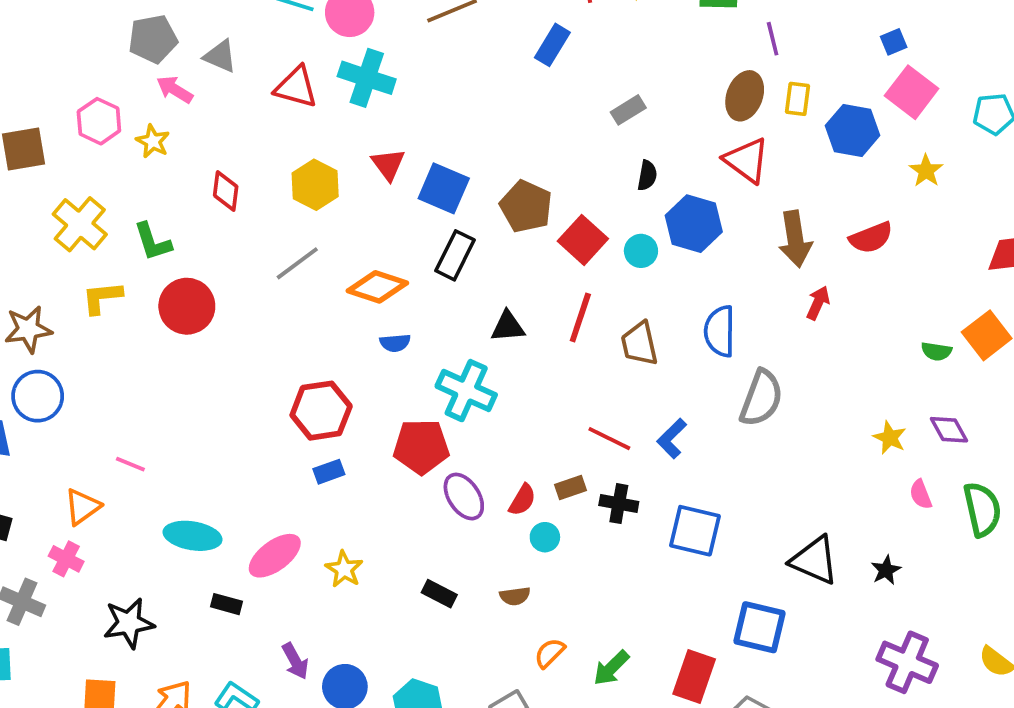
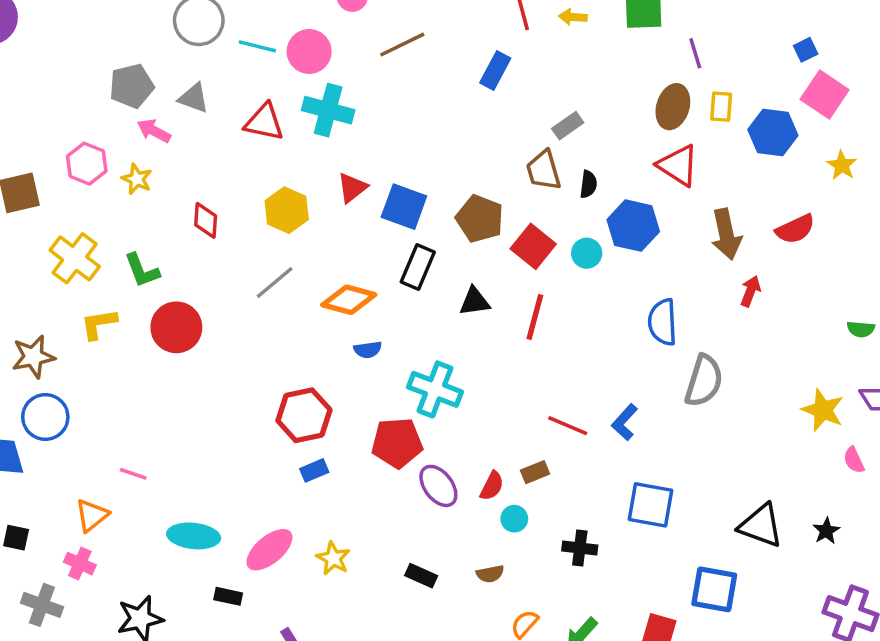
red triangle: (388, 164) -> (352, 188), turned 32
black triangle: (508, 327) -> (475, 301), moved
brown trapezoid: (639, 344) -> (544, 170), moved
yellow star: (890, 438) -> (823, 410), size x1.4
black cross: (619, 504) -> (580, 548), moved

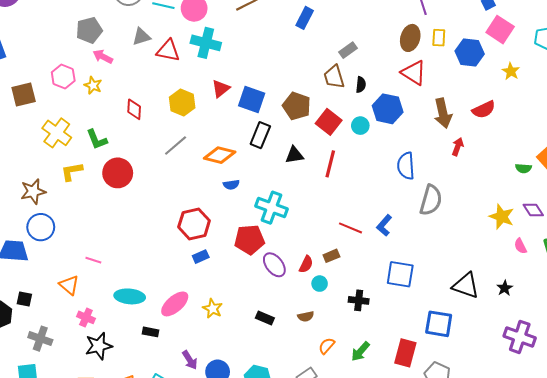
gray triangle: (194, 98) -> (141, 37), moved, turned -36
orange triangle: (92, 515) -> (69, 285), turned -40
pink cross: (80, 564) -> (86, 317), moved

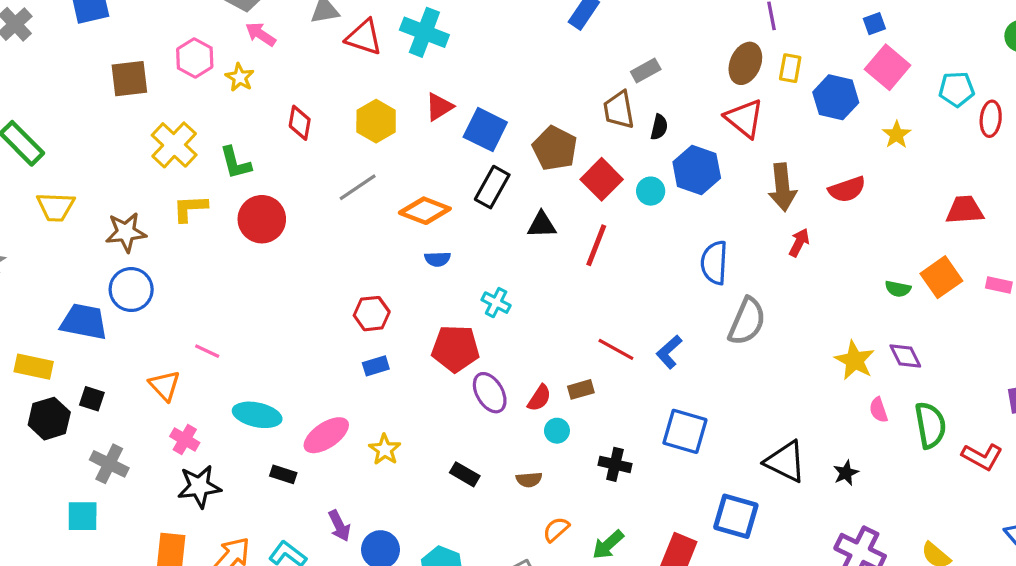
cyan cross: (272, 208) -> (496, 303), size x0.6
red hexagon: (194, 224) -> (372, 314), size x0.7

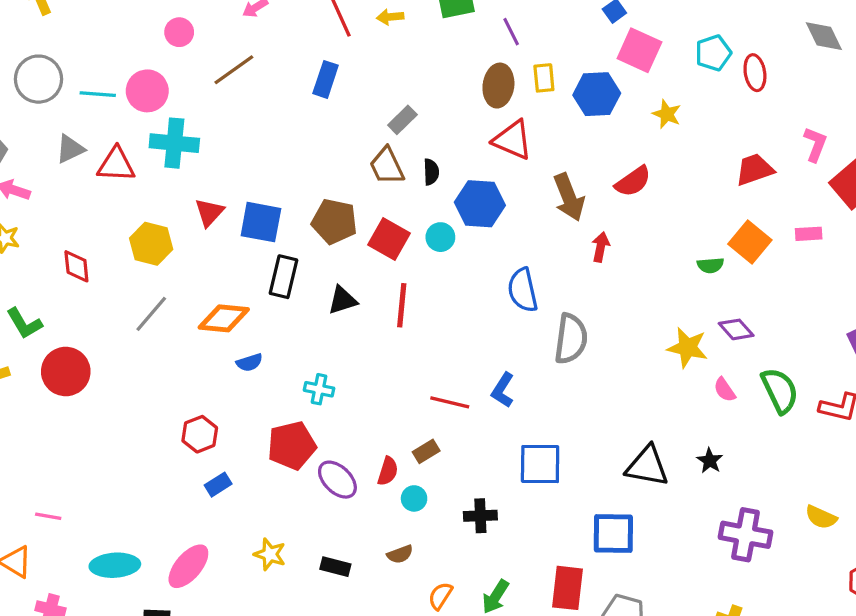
yellow star: (385, 450) -> (270, 554), moved

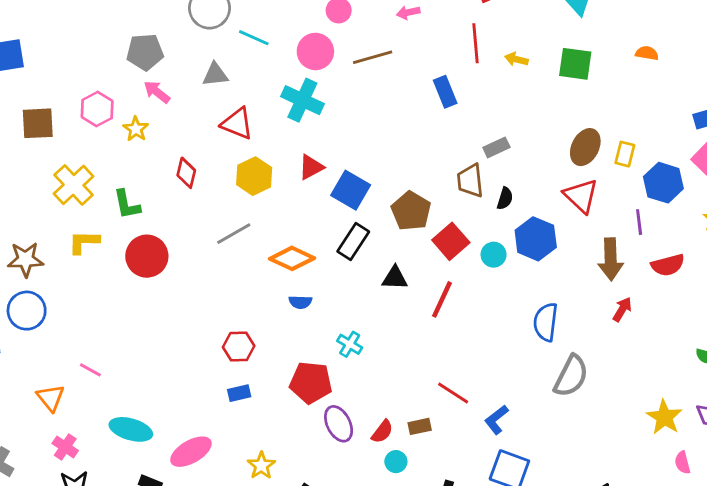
purple line: (511, 32) -> (639, 222), moved
blue rectangle: (326, 79) -> (445, 92), turned -60
pink circle: (147, 91) -> (315, 51), moved
red triangle: (116, 165) -> (237, 124), moved
blue L-shape: (503, 390) -> (496, 420), moved

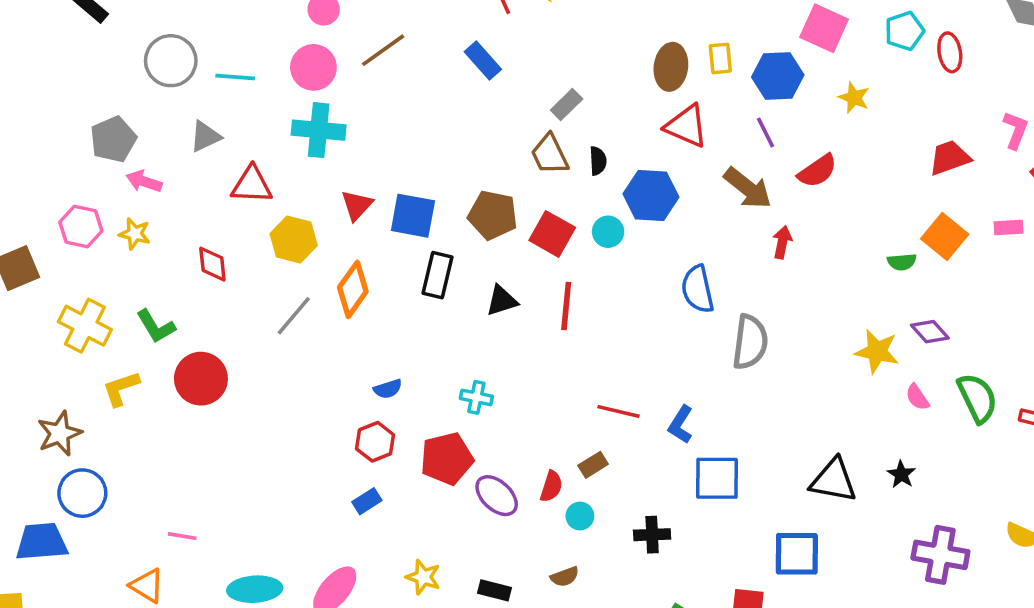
orange diamond: (292, 258) -> (353, 289), moved, turned -60
brown arrow: (611, 259) -> (748, 188), turned -30
blue semicircle: (300, 302) -> (388, 389), moved
red hexagon: (239, 347) -> (375, 442), moved

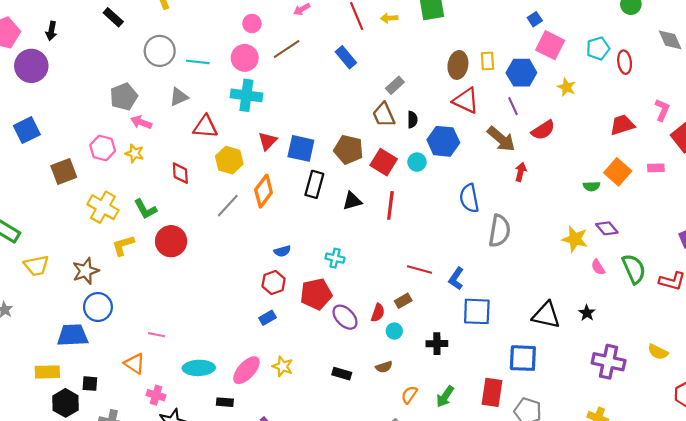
yellow star: (423, 577) -> (283, 366), moved

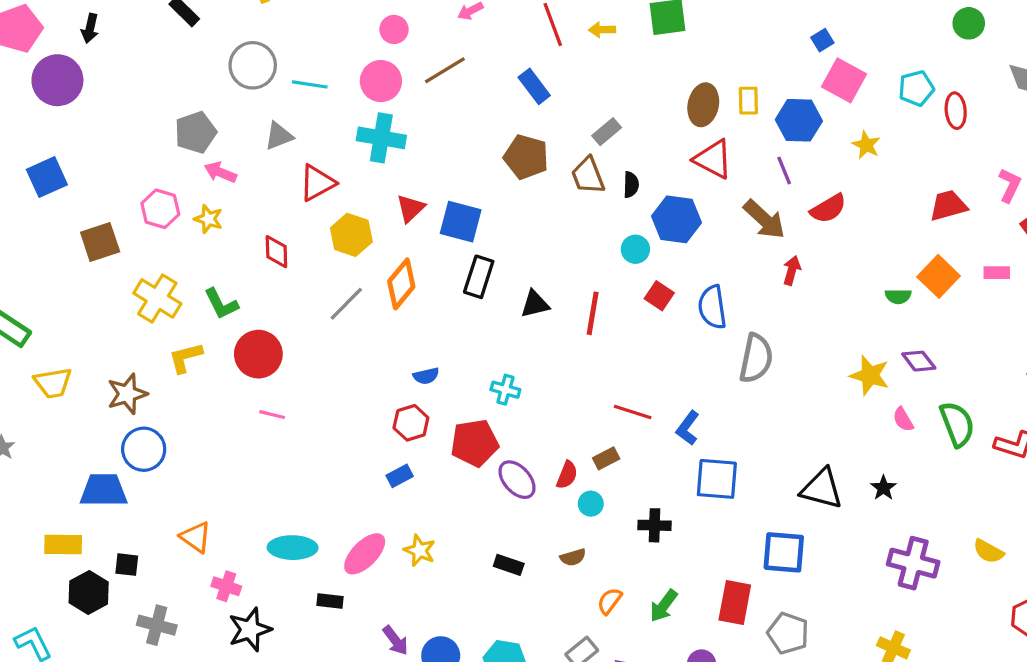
red triangle: (205, 127) -> (317, 183), turned -35
brown pentagon: (349, 150) -> (526, 157), moved
red square: (384, 162) -> (659, 296), moved, size x0.7
pink line: (157, 335) -> (272, 415), moved

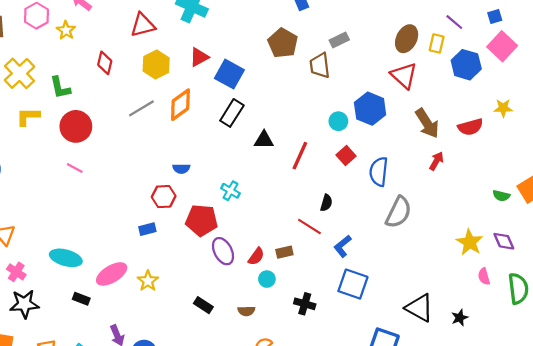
yellow star: (866, 145) -> (503, 108), moved, turned 30
purple line: (784, 170) -> (454, 22), moved, turned -42
black semicircle: (631, 185) -> (326, 203), moved

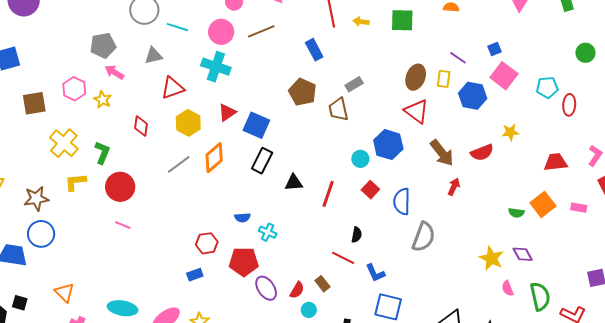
green L-shape: (60, 88) -> (102, 153), turned -140
blue semicircle: (181, 169) -> (242, 218), moved
blue L-shape: (343, 246) -> (375, 273), turned -70
brown rectangle: (284, 252) -> (322, 284), turned 70

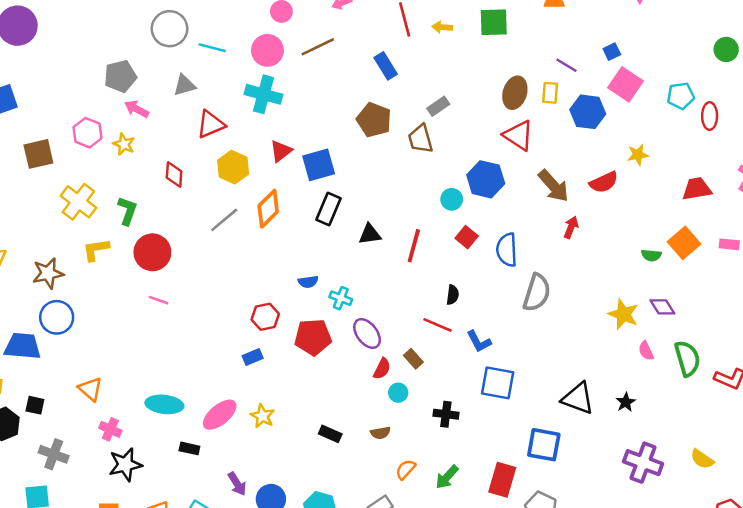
blue square: (256, 125) -> (319, 165), turned -36
purple ellipse: (266, 288) -> (367, 333), moved

